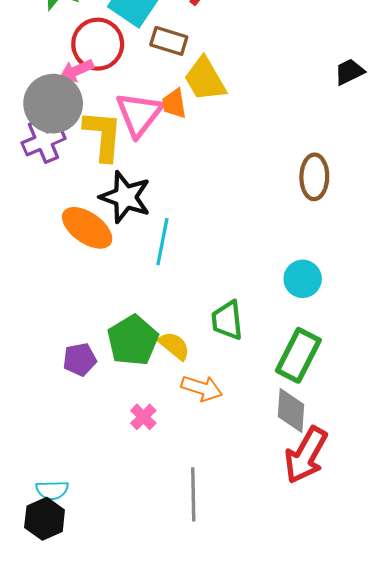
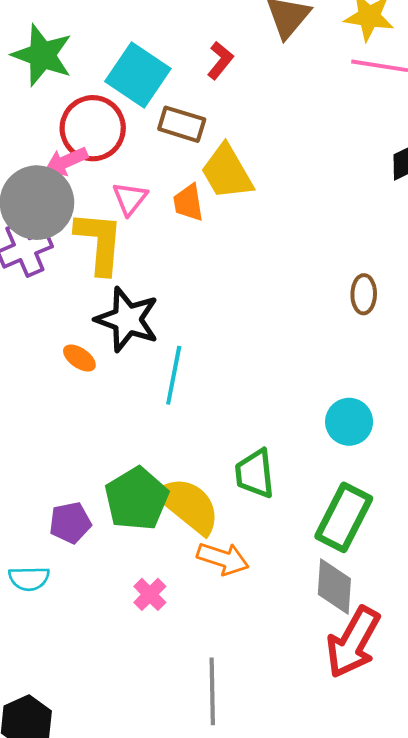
pink triangle: (139, 114) -> (130, 199), moved, size x0.6
brown ellipse: (314, 177) -> (364, 294), size x0.7
orange ellipse: (87, 228) -> (79, 358), size x0.5
yellow semicircle: (174, 346) -> (188, 505), size x1.6
cyan semicircle: (52, 490) -> (29, 578), moved

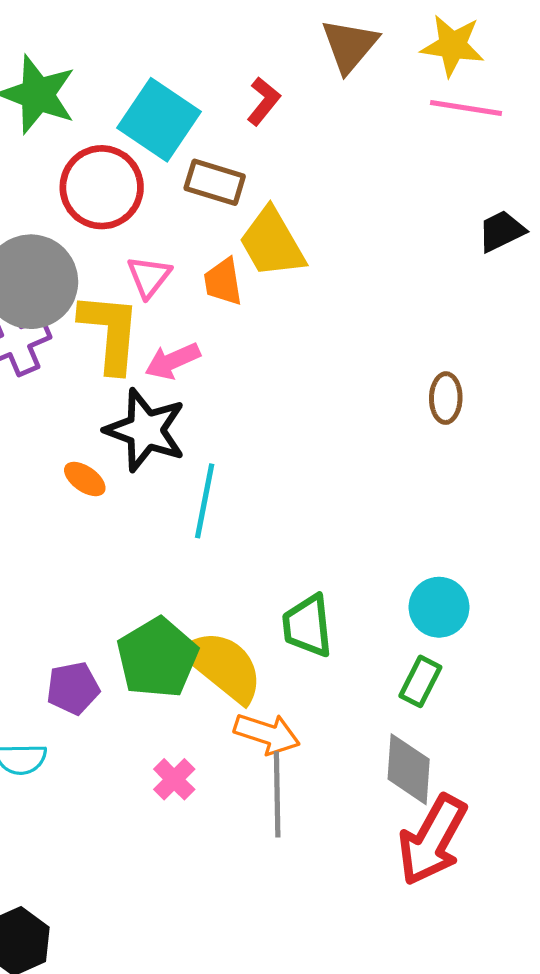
pink arrow: (66, 161) -> (172, 361), moved
cyan circle: (349, 422) -> (439, 607), moved
green rectangle: (344, 517) -> (420, 681), size x0.6
gray line: (212, 691) -> (277, 794), moved

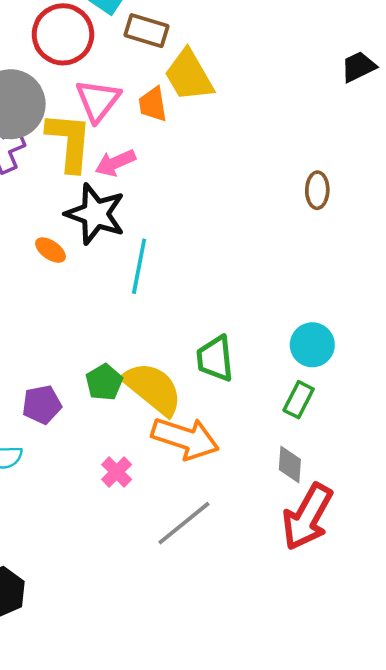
pink triangle: (149, 277) -> (98, 100), size x1.4
green pentagon: (157, 658) -> (104, 382), size x0.6
orange arrow: (267, 734) -> (185, 438), size x1.4
gray diamond: (409, 769) -> (290, 464), size x0.7
gray line: (277, 794) -> (184, 523), moved, turned 52

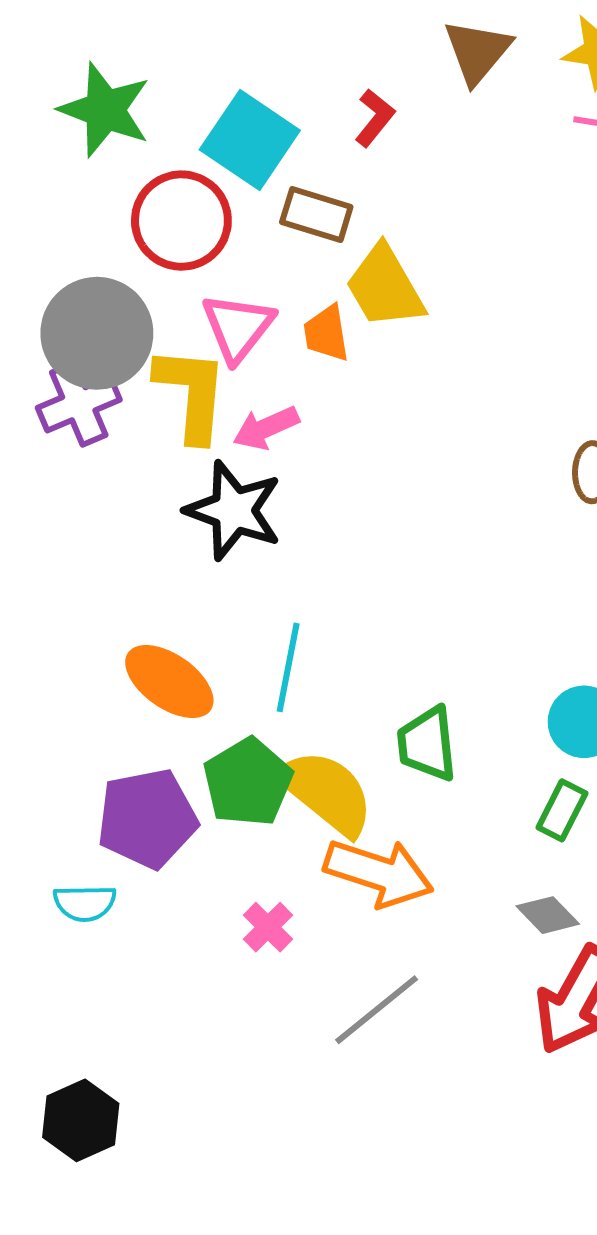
orange ellipse: (51, 250) -> (169, 682), moved, size x1.8
cyan line: (139, 266) -> (288, 667), moved
green pentagon: (104, 382) -> (248, 782), size x1.5
purple pentagon: (42, 405) -> (147, 818), size x1.6
gray diamond: (290, 464) -> (548, 915), turned -48

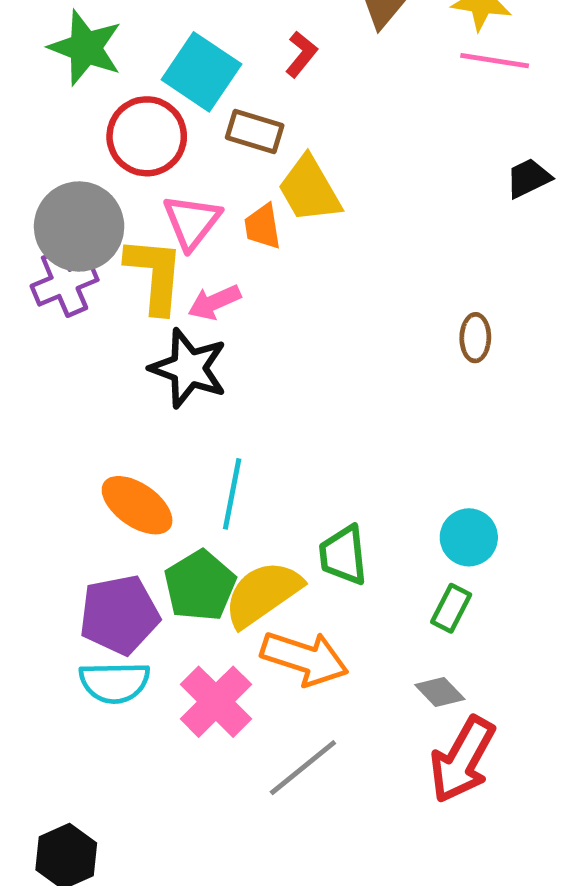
yellow semicircle: (326, 792) -> (263, 594), turned -74
cyan semicircle: (85, 903) -> (114, 682), moved, size x1.4
pink cross: (268, 927) -> (216, 702), size x1.8

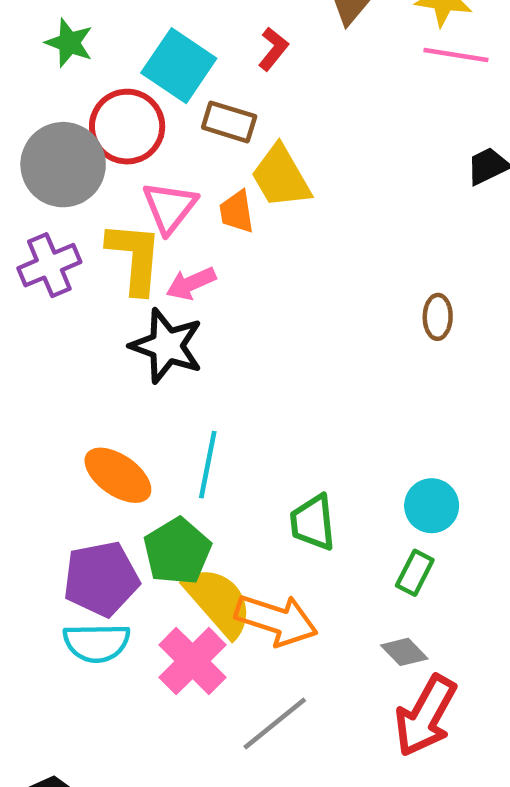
green star: (85, 48) -> (69, 43), size x0.7
gray circle: (79, 227) -> (63, 165), moved
yellow semicircle: (263, 594) -> (218, 602), moved, turned 84

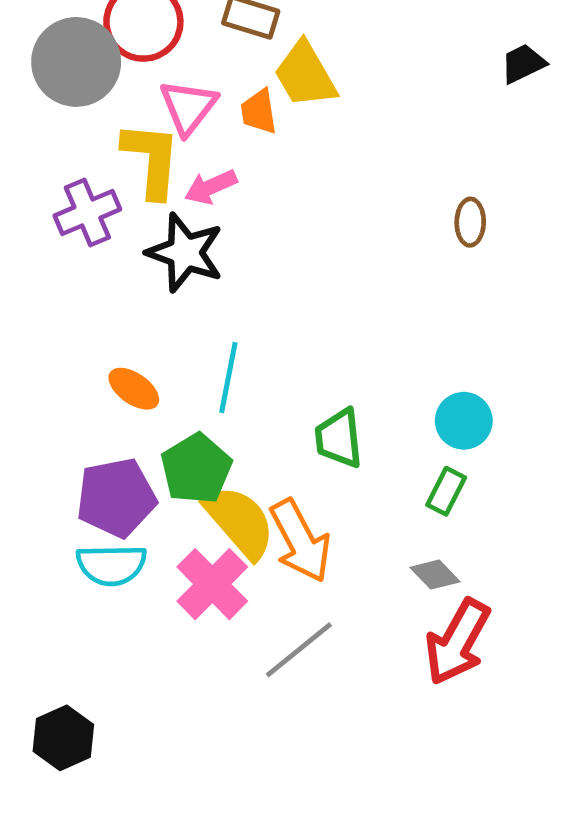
purple cross: (49, 265) -> (87, 213), moved
orange ellipse: (118, 475) -> (134, 389), size x0.7
orange arrow: (276, 620) -> (300, 541), turned 44

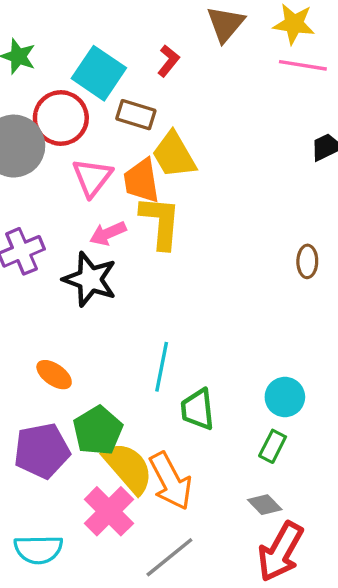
orange trapezoid: (259, 112) -> (141, 181), size x1.4
yellow L-shape: (151, 160) -> (161, 222), moved
brown ellipse: (470, 222) -> (307, 261), moved
cyan line: (228, 377) -> (162, 367), moved
cyan semicircle: (111, 565) -> (38, 549), moved

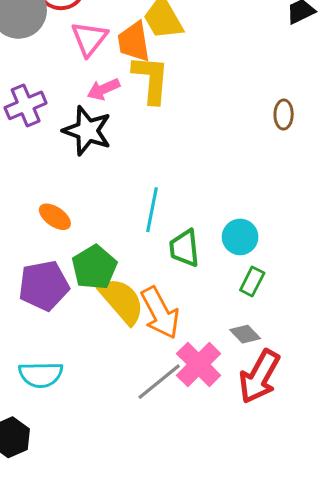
cyan circle: (285, 397) -> (240, 237), moved
pink cross: (109, 511) -> (199, 364), moved

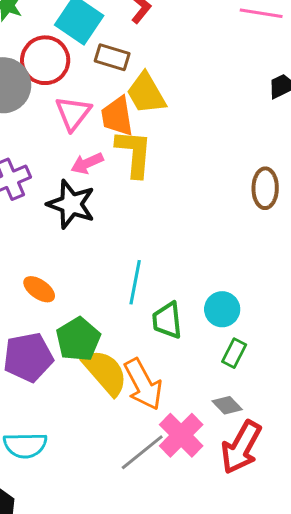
brown ellipse: (284, 115) -> (265, 188), size x1.4

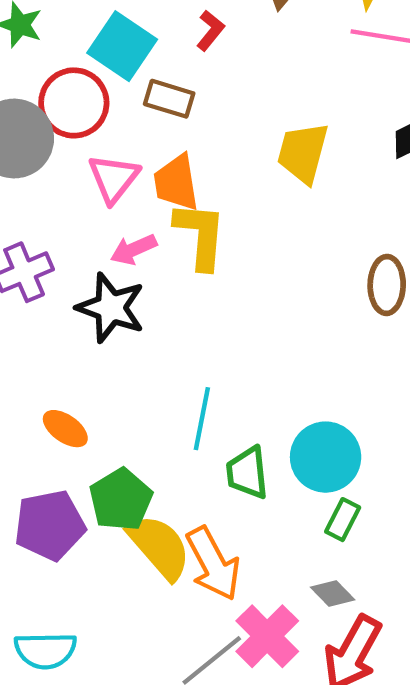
yellow trapezoid: (146, 93) -> (303, 153), moved, turned 45
cyan circle: (222, 309) -> (326, 457), size x1.4

